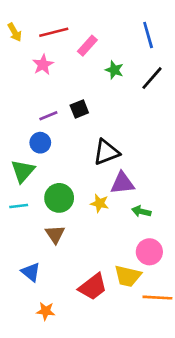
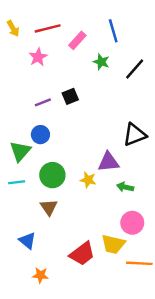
blue line: (148, 35) -> (113, 31), moved
blue circle: (40, 143) -> (40, 135), moved
black triangle: (106, 152) -> (135, 135), moved

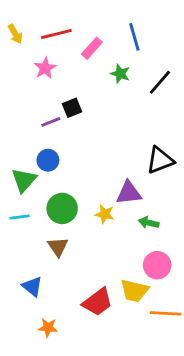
black square: (70, 96) -> (72, 108), moved

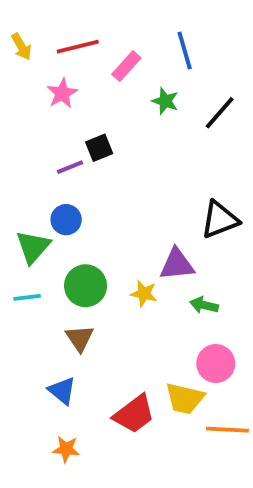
blue triangle: (32, 286) -> (62, 391), moved

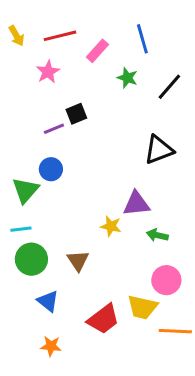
black triangle: (220, 220) -> (159, 150), moved
green circle: (86, 286) -> (31, 259), moved
brown triangle: (80, 338) -> (78, 261), moved

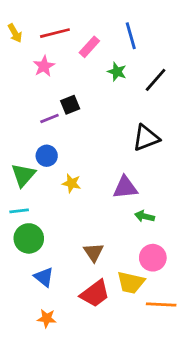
yellow star: (111, 226) -> (71, 183), moved
brown triangle: (78, 261) -> (94, 252), moved

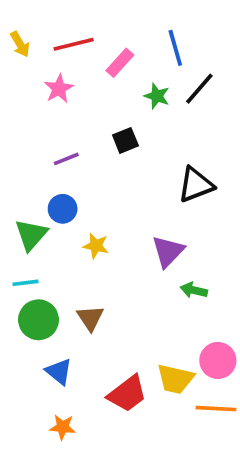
black line: (156, 80) -> (199, 89), moved
black square: (70, 105) -> (125, 140), moved
purple triangle: (125, 187) -> (168, 251), turned -40
brown triangle: (94, 252) -> (90, 318), moved
pink circle: (153, 258) -> (218, 360), moved

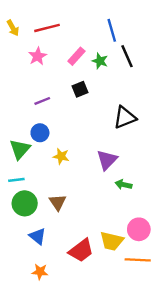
pink rectangle: (120, 63) -> (76, 56), moved
black line: (199, 89) -> (127, 56), turned -65

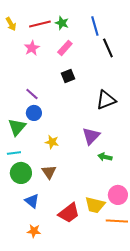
green star: (100, 61) -> (62, 23), moved
purple line: (42, 101) -> (32, 94), moved, turned 64
yellow star: (61, 156) -> (52, 142), moved

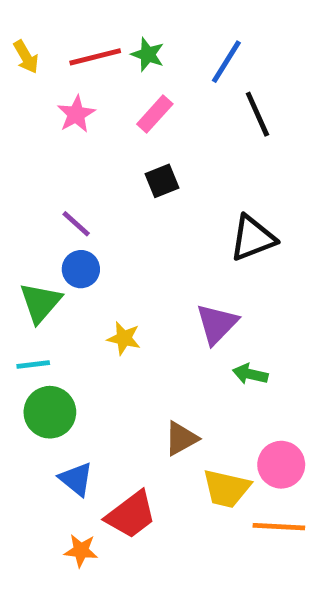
blue line: (95, 26) -> (226, 62), turned 48
brown triangle: (49, 172) -> (181, 438), moved, turned 35
red trapezoid: (69, 213) -> (131, 515), moved

